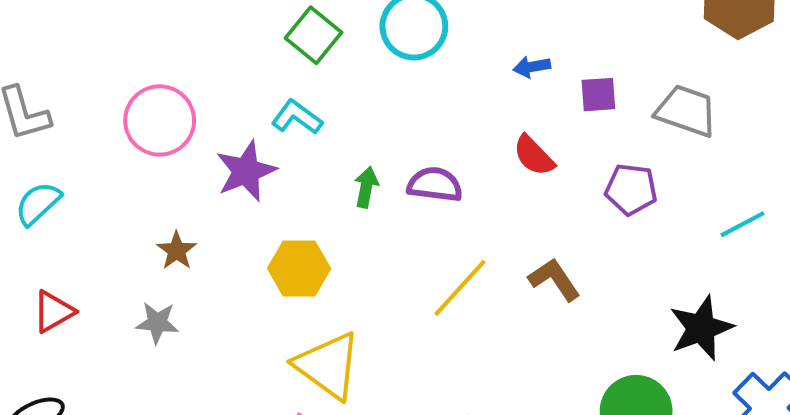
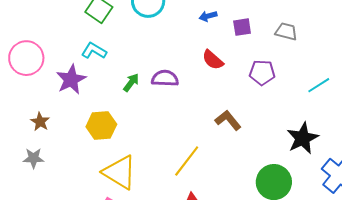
gray trapezoid: (686, 111) -> (286, 31), size x0.7
green arrow: (366, 187) -> (131, 82), turned 30
yellow line: (460, 288) -> (187, 161), moved

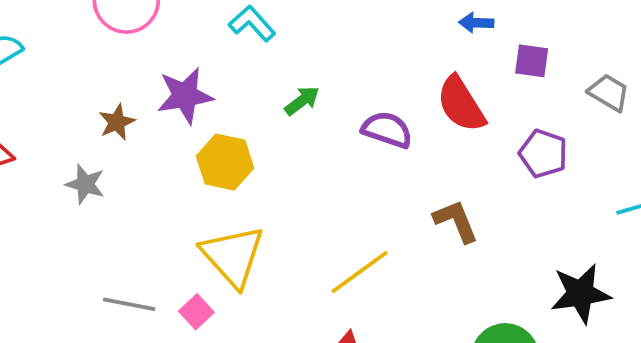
red semicircle: (213, 60) -> (461, 104), size x1.4
purple semicircle: (165, 78) -> (387, 130), moved
purple star: (71, 80) -> (185, 96), moved

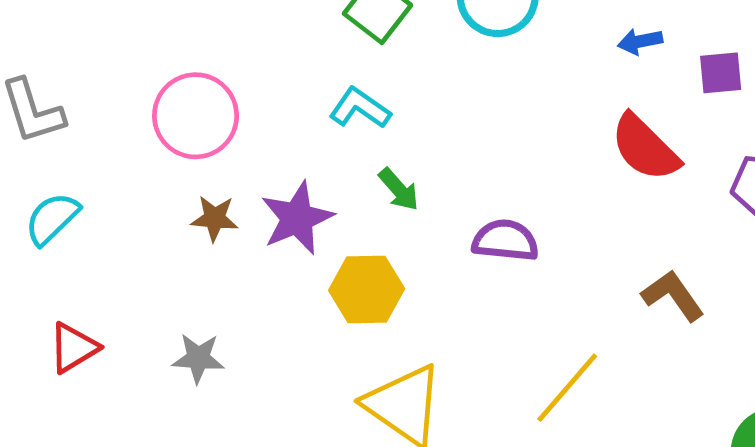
green arrow: (302, 101) -> (399, 189), moved, turned 99
brown star: (117, 122) -> (215, 218), moved, turned -30
purple semicircle: (387, 130) -> (505, 240), moved

